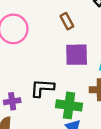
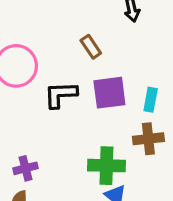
black L-shape: (42, 88) -> (61, 95), moved

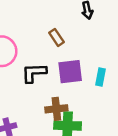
brown cross: (148, 139) -> (56, 109), moved

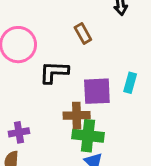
purple square: (70, 72) -> (97, 91), moved

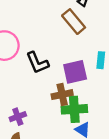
brown rectangle: (83, 33) -> (74, 22), moved, size x1.5
black L-shape: (54, 72) -> (37, 63), turned -105

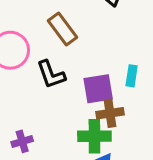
brown rectangle: (74, 22) -> (62, 29), moved
brown cross: (62, 95) -> (110, 113), moved

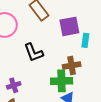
black L-shape: (51, 74) -> (34, 52), moved
purple square: (98, 89) -> (69, 26), moved

